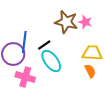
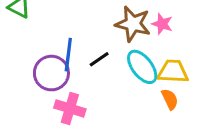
cyan ellipse: (51, 61) -> (142, 67), moved

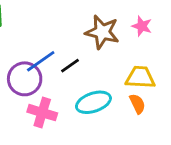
pink star: (162, 24) -> (142, 26), moved
blue line: (68, 55) -> (41, 61), turned 48
cyan ellipse: (142, 67) -> (93, 102), moved, turned -72

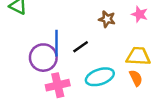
brown star: (102, 32) -> (107, 19), size x0.6
blue line: (41, 61) -> (57, 43), turned -55
pink cross: (42, 113) -> (58, 85), turned -30

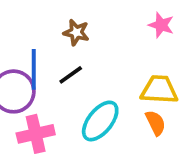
brown star: (107, 19) -> (76, 32), moved
cyan ellipse: (100, 77) -> (100, 121), turned -32

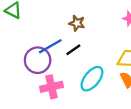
blue line: (34, 69) -> (50, 46), turned 60

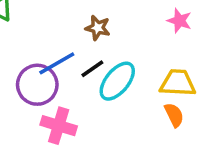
cyan ellipse: (92, 79) -> (117, 81), moved
pink cross: (51, 87) -> (59, 126), turned 30

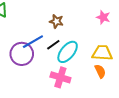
pink cross: (59, 126) -> (60, 77), moved

